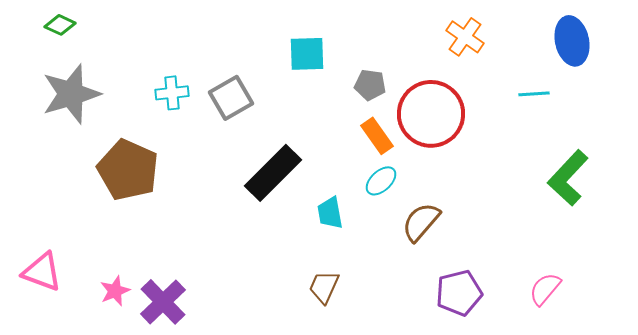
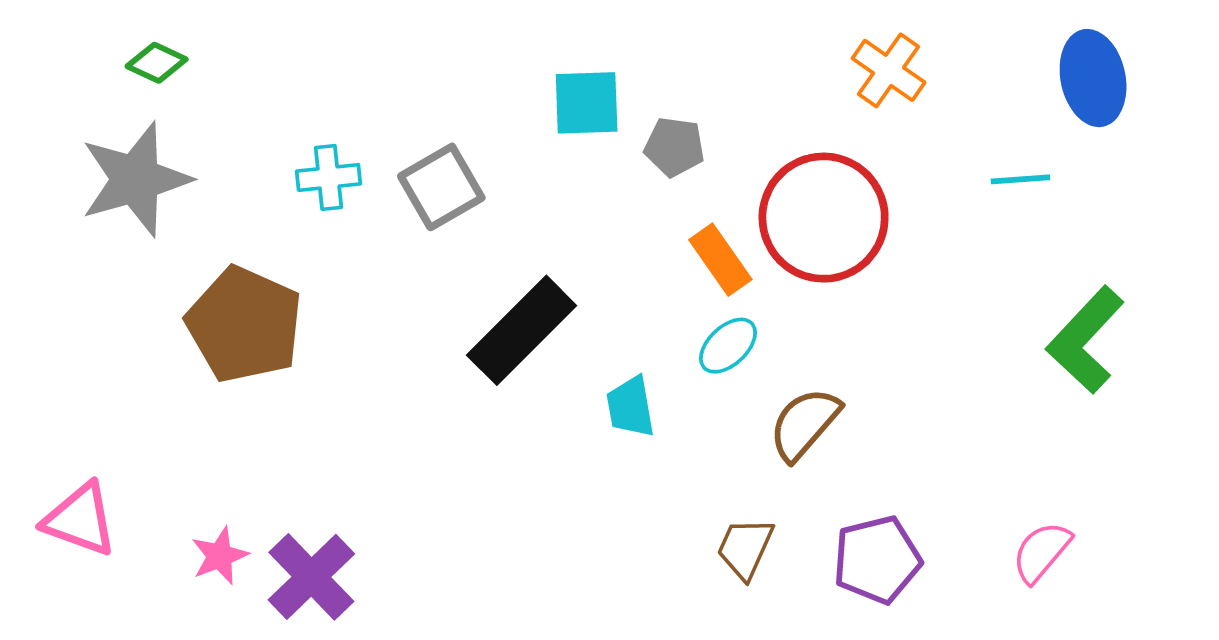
green diamond: (60, 25) -> (157, 63), moved
gray pentagon: (370, 85) -> (674, 147), moved
brown trapezoid: (324, 287) -> (745, 548), moved

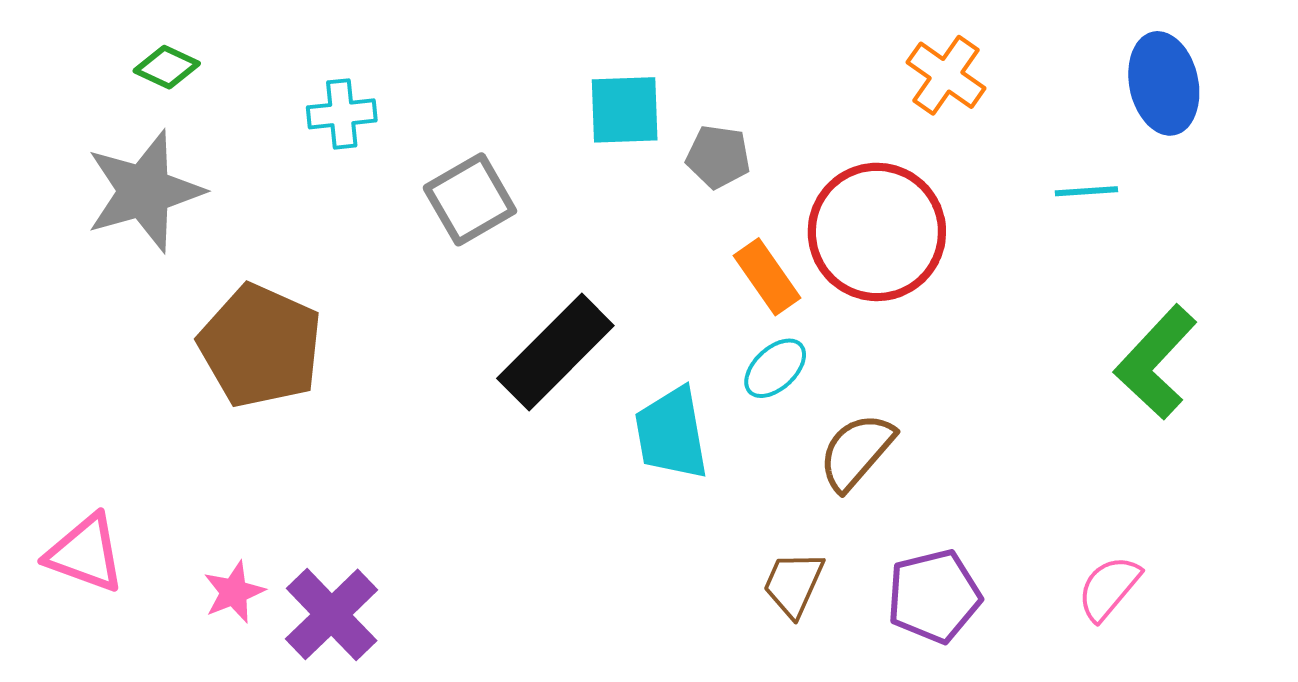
cyan cross: (329, 177) -> (342, 114), moved
cyan trapezoid: (631, 407) -> (671, 433), size x1.4

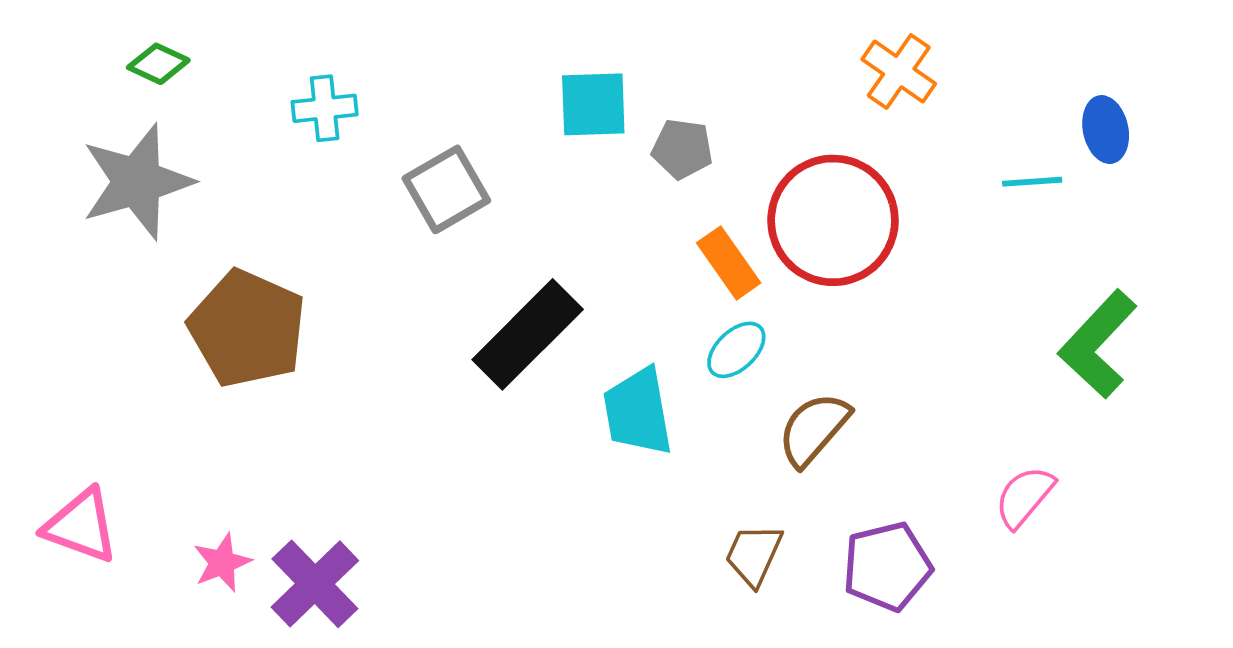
blue ellipse: (1164, 83) -> (1106, 130), moved, size x0.7
pink semicircle: (1109, 588) -> (1024, 497), moved

